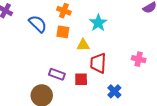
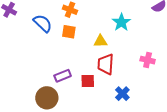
cyan star: (98, 23) -> (121, 22), moved
yellow triangle: (83, 45) -> (100, 41), moved
purple rectangle: (57, 74) -> (63, 76), turned -42

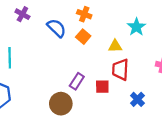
orange square: (69, 32) -> (83, 37), turned 32
purple rectangle: (63, 76) -> (77, 81), turned -35

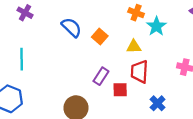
purple cross: (22, 14) -> (25, 13), moved
orange cross: (84, 14) -> (136, 13), moved
purple rectangle: (77, 81) -> (101, 76), moved

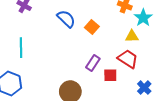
yellow triangle: (134, 47) -> (132, 36), moved
red trapezoid: (139, 72) -> (128, 59), turned 120

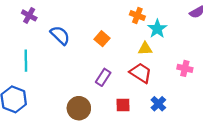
blue semicircle: (66, 19) -> (60, 35), moved
red square: (110, 75) -> (123, 105), moved

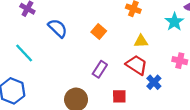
cyan star: (157, 29) -> (174, 22), moved
cyan line: (26, 61) -> (24, 53), turned -42
blue cross: (158, 104) -> (154, 82), moved

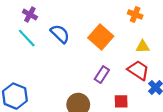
orange square: (99, 31) -> (101, 37), size x1.6
cyan line: (24, 53) -> (27, 38), moved

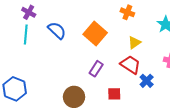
cyan line: (27, 38) -> (26, 34), turned 48
yellow triangle: (143, 47) -> (134, 43), turned -32

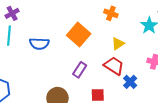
purple cross: (29, 12) -> (12, 13), turned 32
blue semicircle: (57, 30) -> (39, 44), moved, turned 138

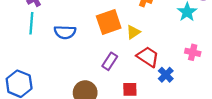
orange square: (79, 35) -> (109, 22), turned 30
yellow triangle: (118, 44) -> (133, 32), moved

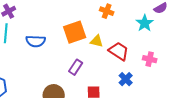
yellow triangle: (133, 32) -> (97, 41), turned 48
red trapezoid: (148, 57) -> (119, 51), moved

